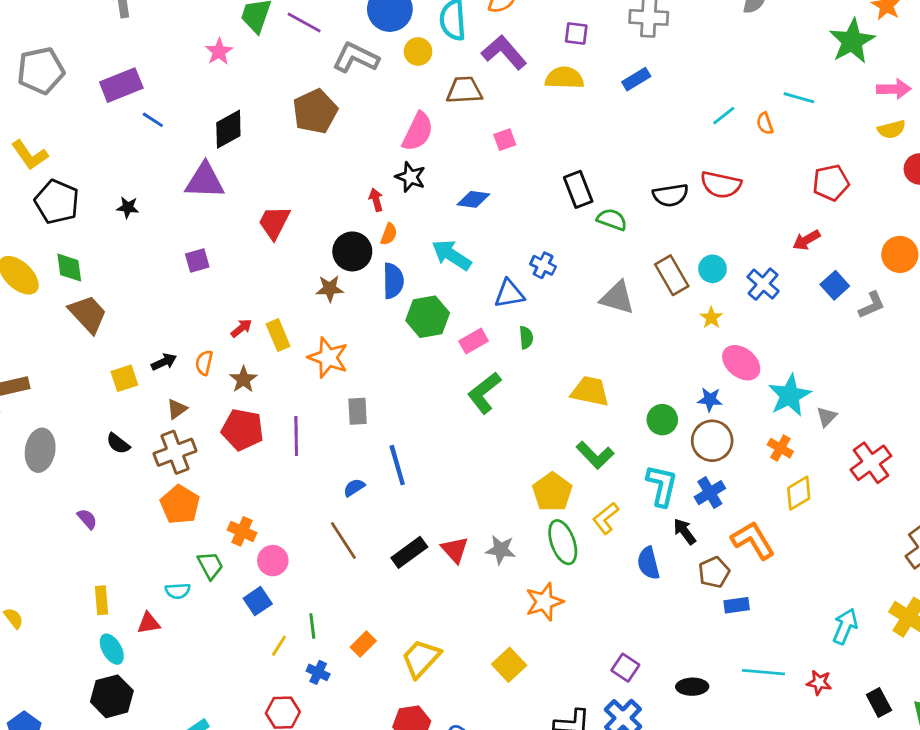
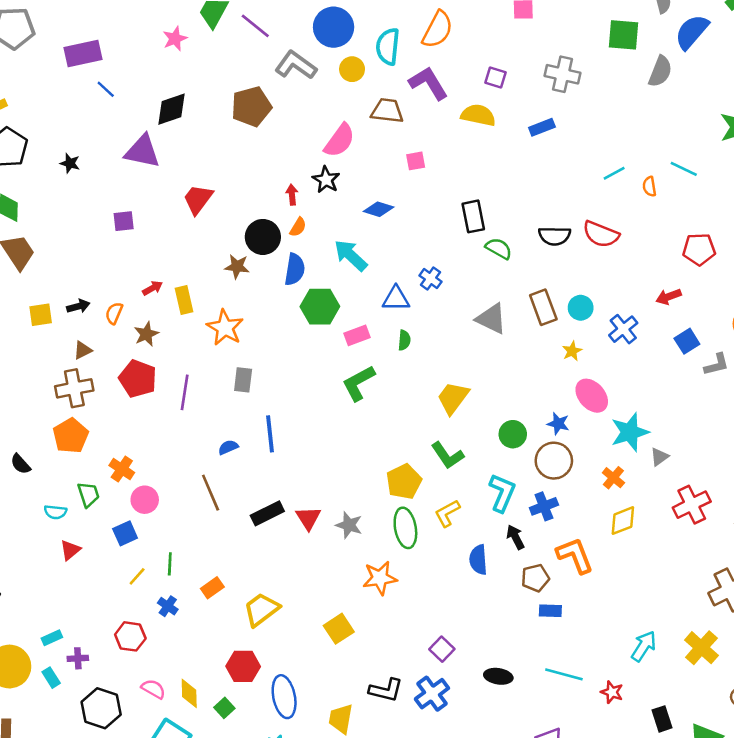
yellow trapezoid: (590, 391) -> (453, 398), turned -75
black semicircle: (118, 443) -> (21, 464), moved
red triangle: (149, 623) -> (70, 550), moved, turned -40

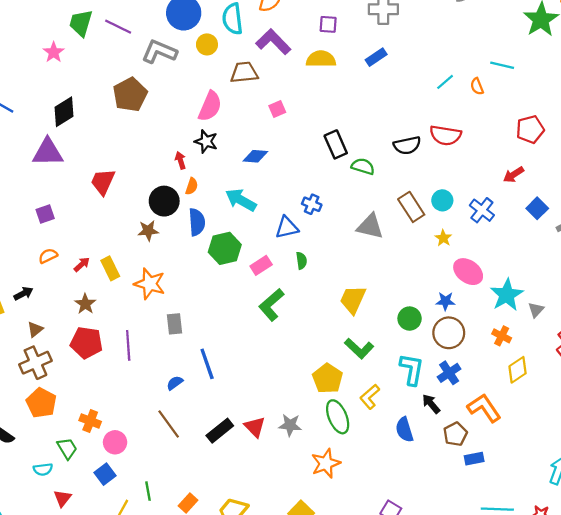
orange semicircle: (114, 313) -> (48, 256), moved, turned 54

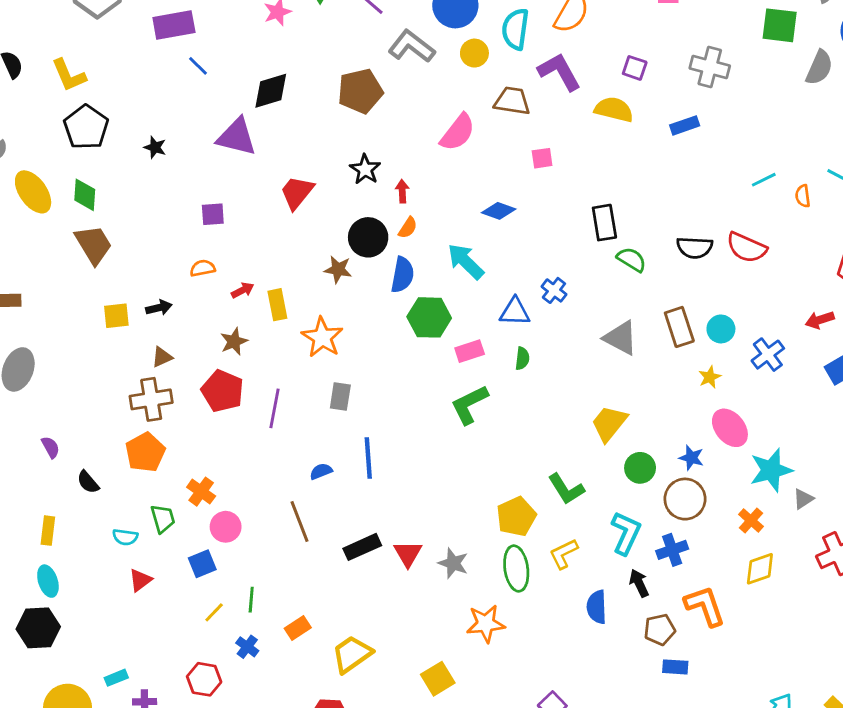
black star: (206, 141) -> (365, 169), moved
yellow trapezoid: (353, 299) -> (609, 423), moved

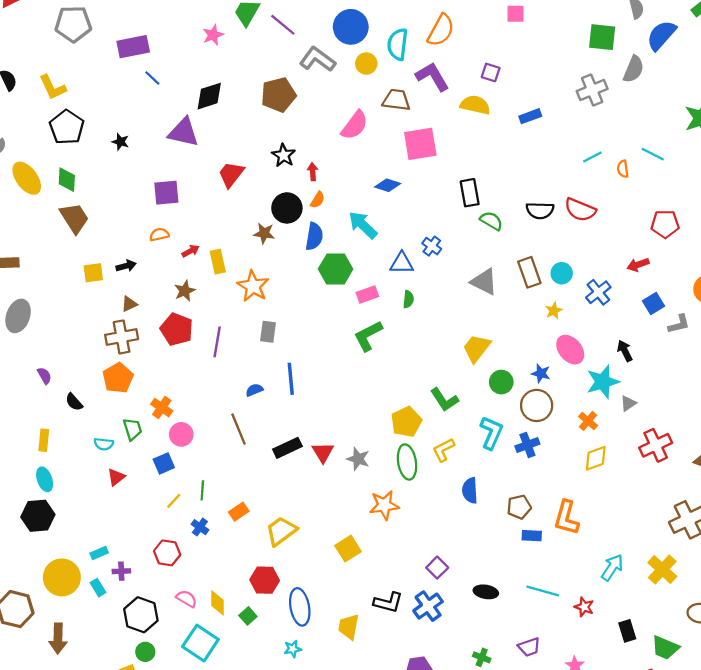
gray cross: (710, 67) -> (592, 90), moved, turned -36
pink square: (542, 158) -> (420, 144), size x2.0
purple square: (213, 214) -> (166, 193), size x1.4
black arrow: (639, 583) -> (625, 351), moved
orange L-shape: (705, 606) -> (566, 518), moved, turned -144

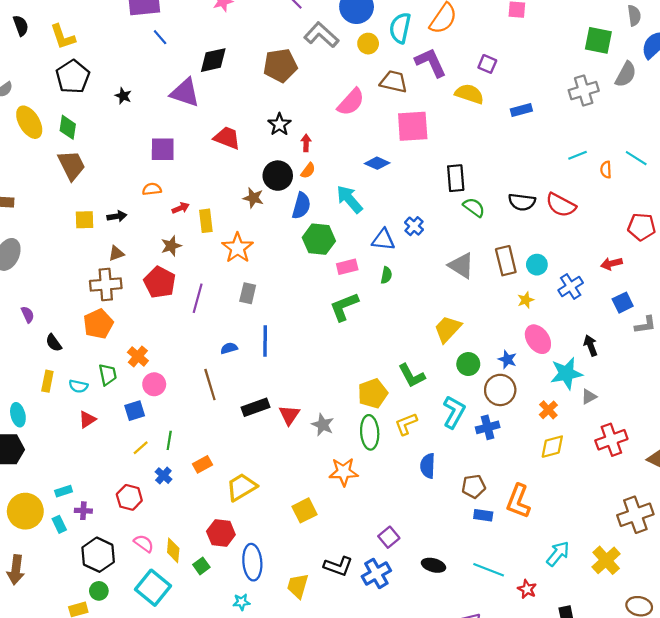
red trapezoid: (231, 174) -> (227, 138), turned 68
yellow rectangle: (44, 440) -> (47, 381), moved

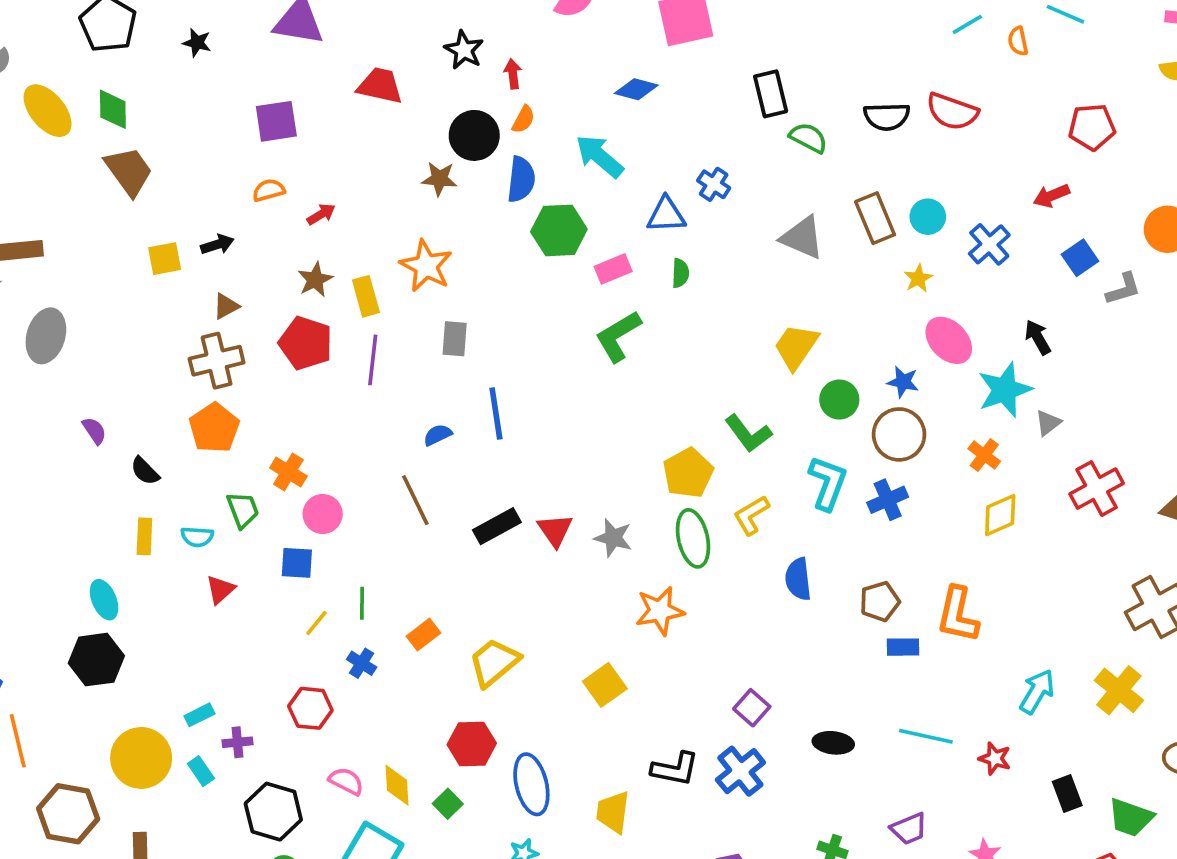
yellow rectangle: (206, 221) -> (366, 296), moved
blue square: (135, 411) -> (297, 563), turned 30

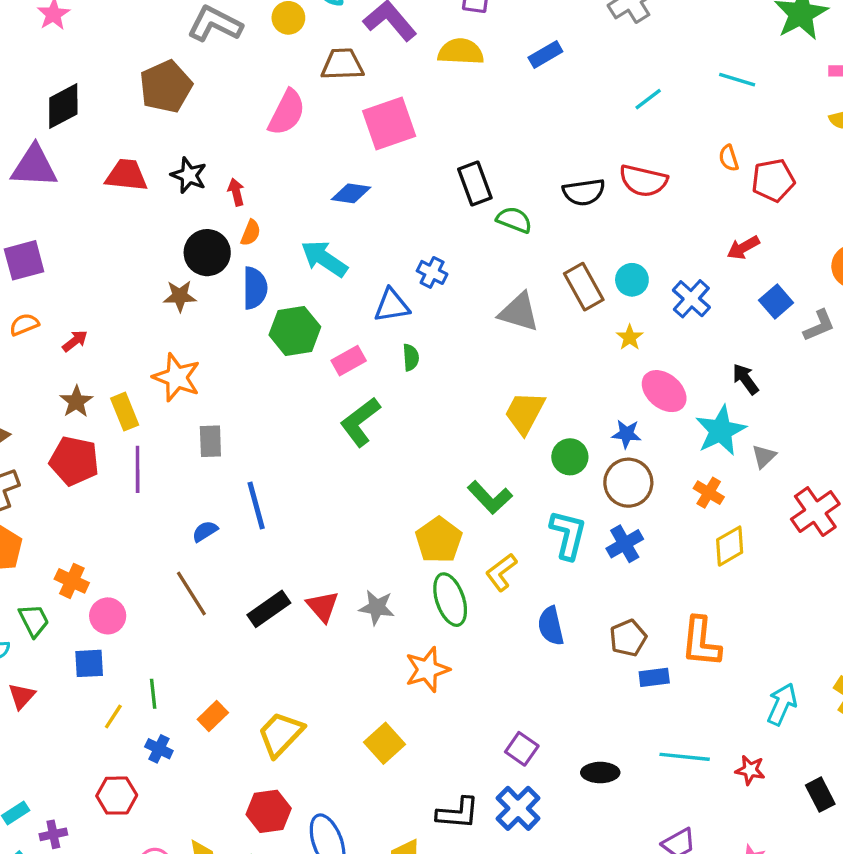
orange semicircle: (1018, 41) -> (729, 158), moved
red trapezoid: (380, 86) -> (126, 175), moved

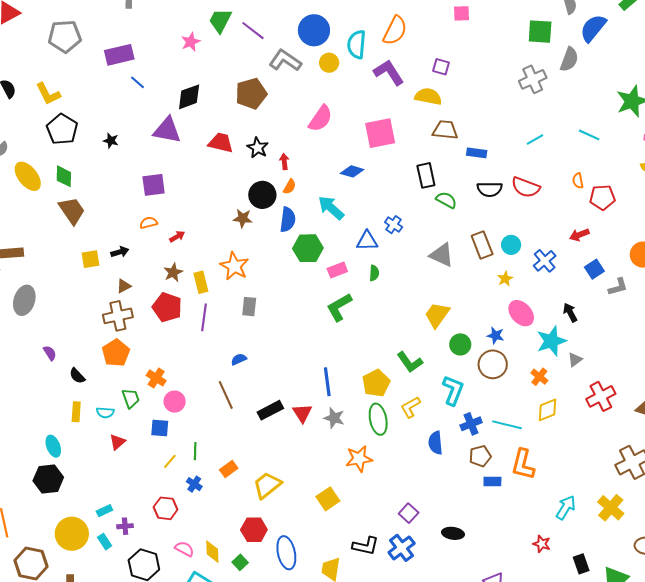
blue rectangle: (545, 54) -> (477, 153), moved, turned 30
brown trapezoid: (342, 64) -> (445, 130), moved
blue line: (256, 506) -> (327, 382), moved
blue cross: (625, 544) -> (471, 424), moved
cyan line: (685, 757) -> (507, 425), moved

